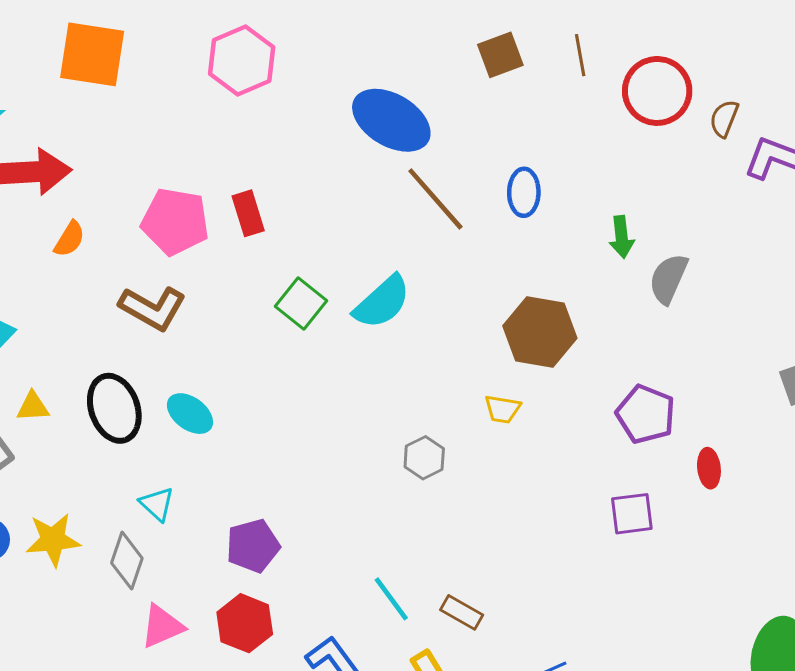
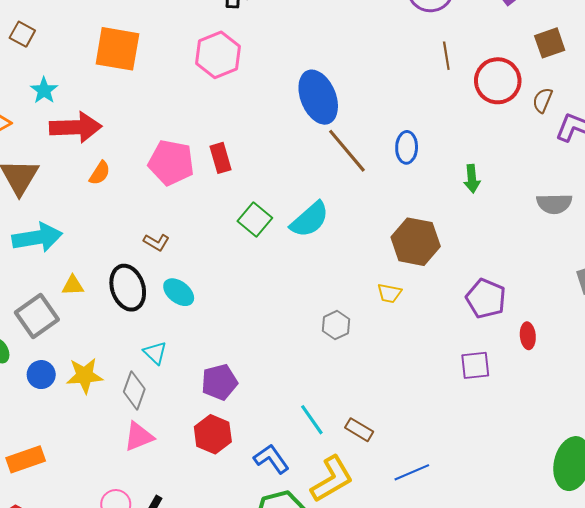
brown square: (500, 55) -> (550, 43), moved
blue ellipse: (391, 120) -> (318, 97), turned 36
gray semicircle: (668, 279) -> (554, 204), moved, turned -116
brown L-shape: (153, 308) -> (156, 242), moved, size x0.6
pink triangle: (162, 626) -> (139, 437), moved

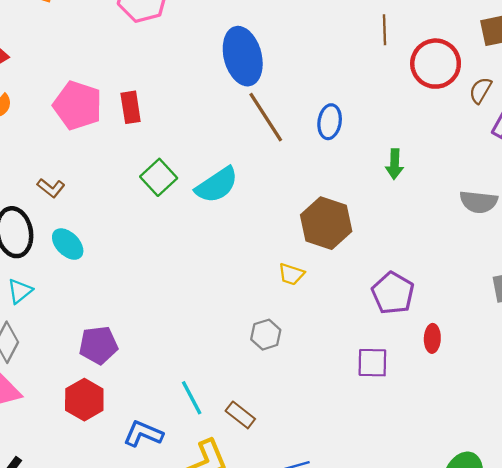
gray hexagon: (336, 325) -> (266, 335), moved
cyan triangle: (155, 353) -> (20, 291), moved, turned 30
blue L-shape: (271, 459) -> (143, 434), turned -39

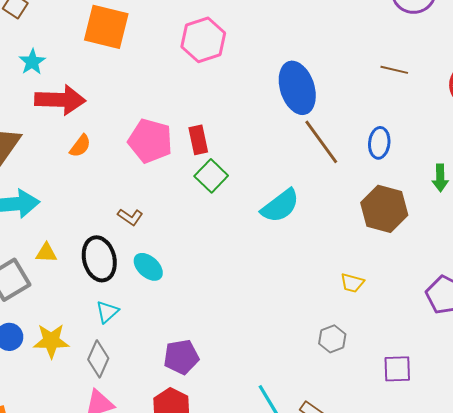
brown line: (384, 30) -> (394, 70), moved, turned -72
green square: (159, 177) -> (211, 176), moved
brown hexagon: (326, 223) -> (384, 209), moved
purple square: (372, 363) -> (397, 369), moved

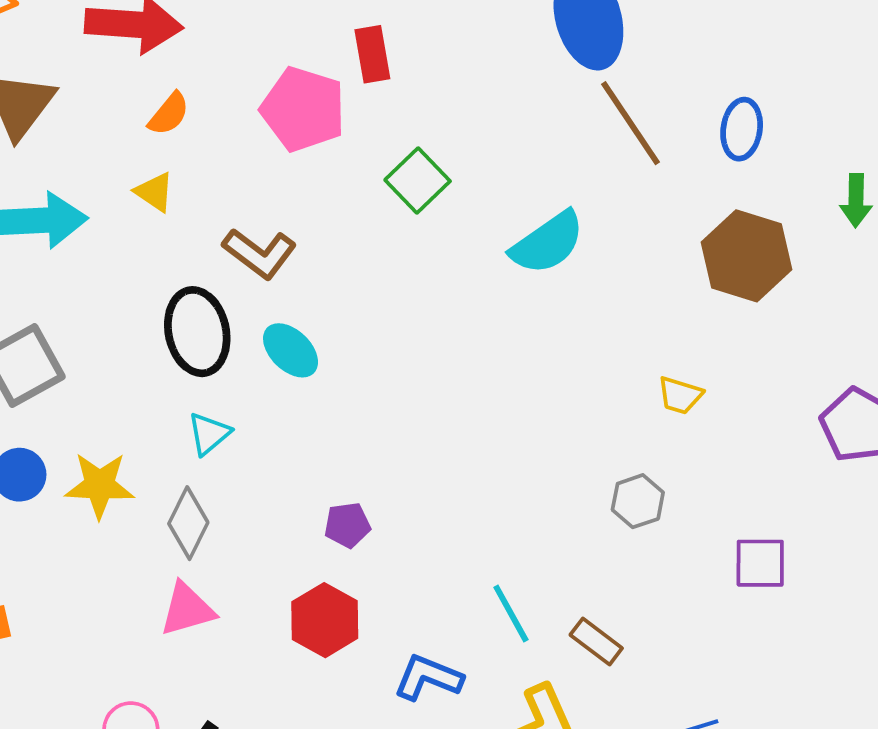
red rectangle: (198, 140) -> (372, 54), moved
brown L-shape: (130, 217) -> (260, 253), size x1.5
yellow triangle: (46, 253) -> (154, 192), moved, turned 30
purple pentagon: (181, 357) -> (347, 525), size x0.7

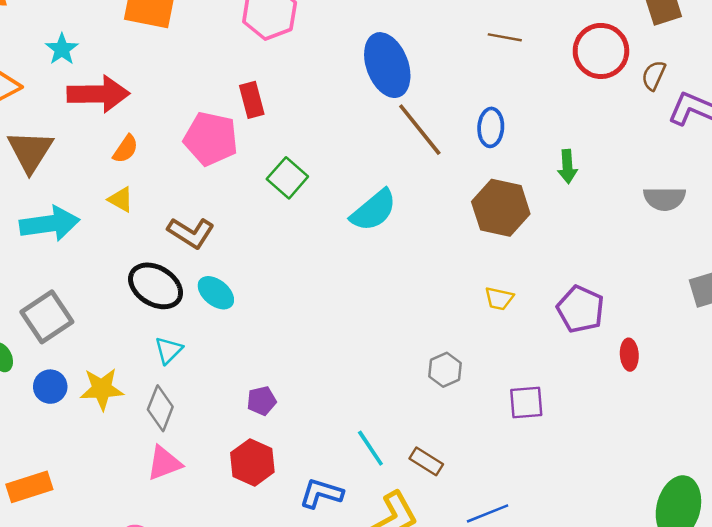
black ellipse: (197, 332) -> (156, 286), turned -42
yellow trapezoid: (680, 395) -> (499, 299), moved

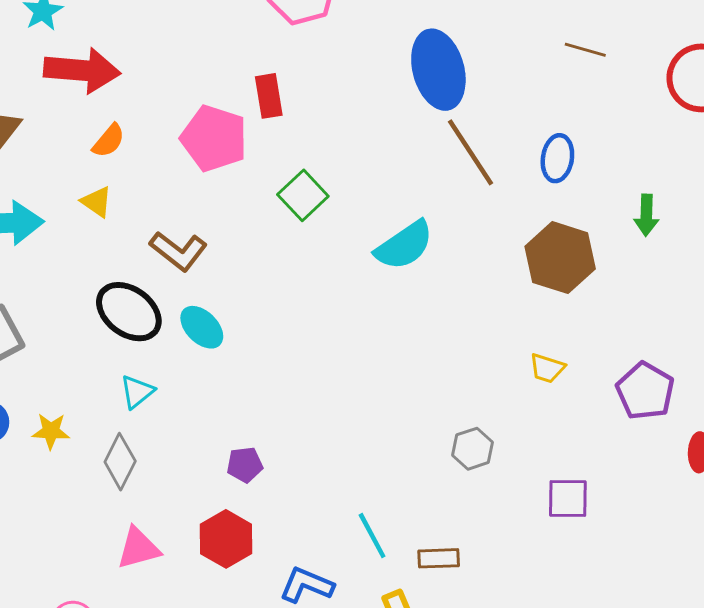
yellow star: (102, 389) -> (51, 431), size x0.7
brown rectangle: (426, 461) -> (439, 558), turned -40
pink triangle: (164, 463) -> (138, 548), moved

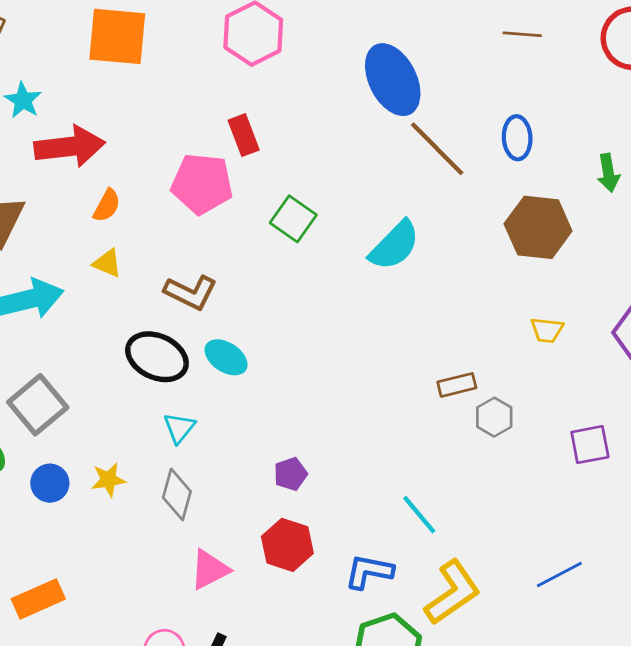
brown rectangle: (439, 558) -> (457, 385), moved

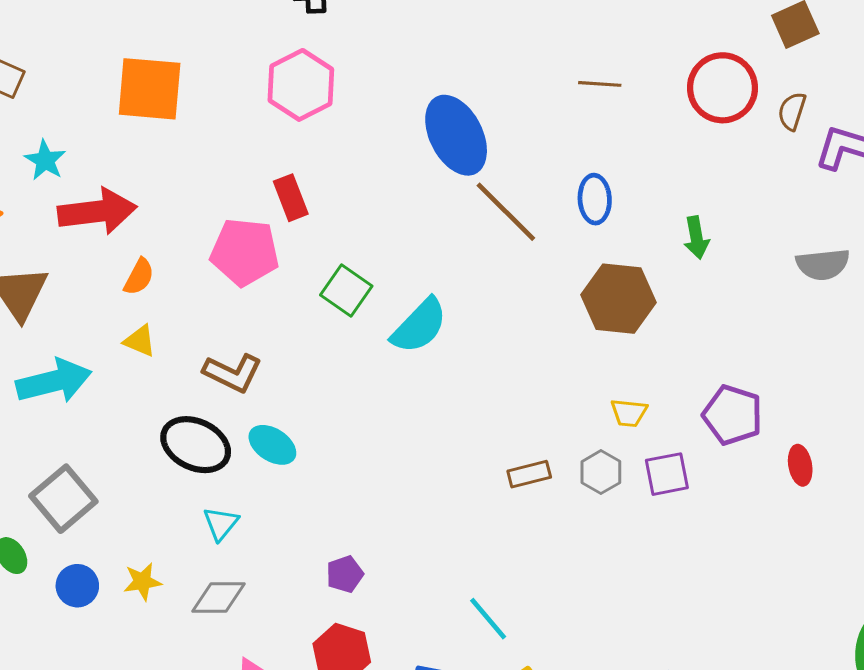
cyan semicircle: (394, 245) -> (419, 326), moved
gray hexagon: (494, 417) -> (601, 472), moved
purple square: (590, 445) -> (667, 474), moved
gray diamond: (177, 494) -> (219, 598), turned 75

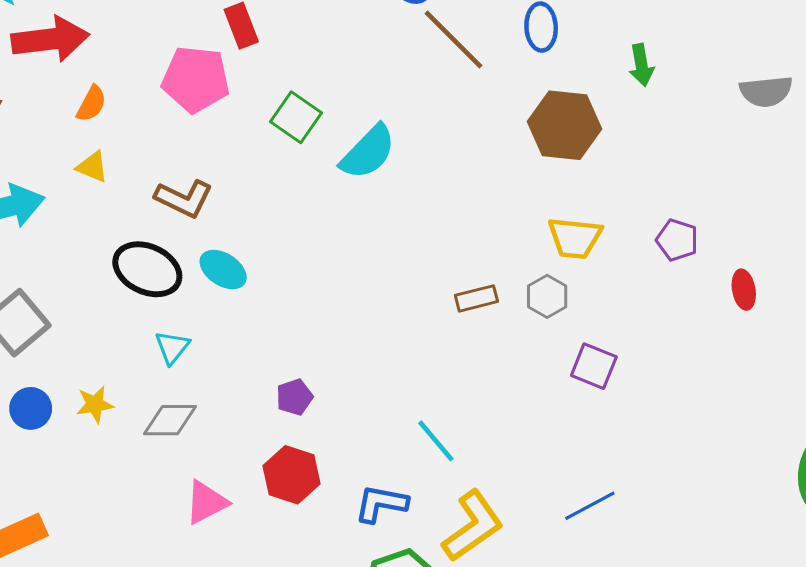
yellow trapezoid: (629, 413) -> (575, 238), size x1.5
purple pentagon: (733, 415) -> (677, 240), size x0.7
purple square: (667, 474) -> (594, 366), moved, turned 33

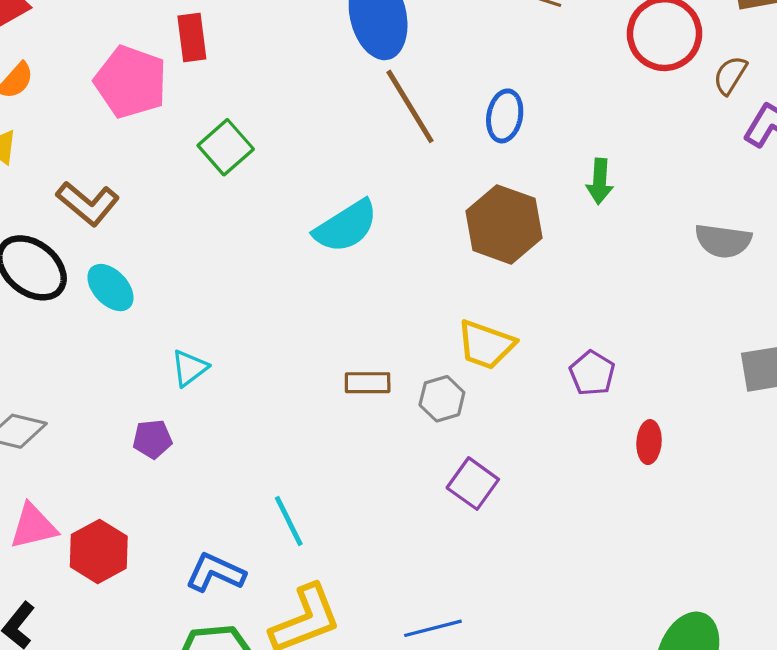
cyan semicircle: (368, 152) -> (346, 226), moved
cyan triangle: (172, 347) -> (189, 368), moved
red hexagon: (291, 475) -> (99, 551), moved

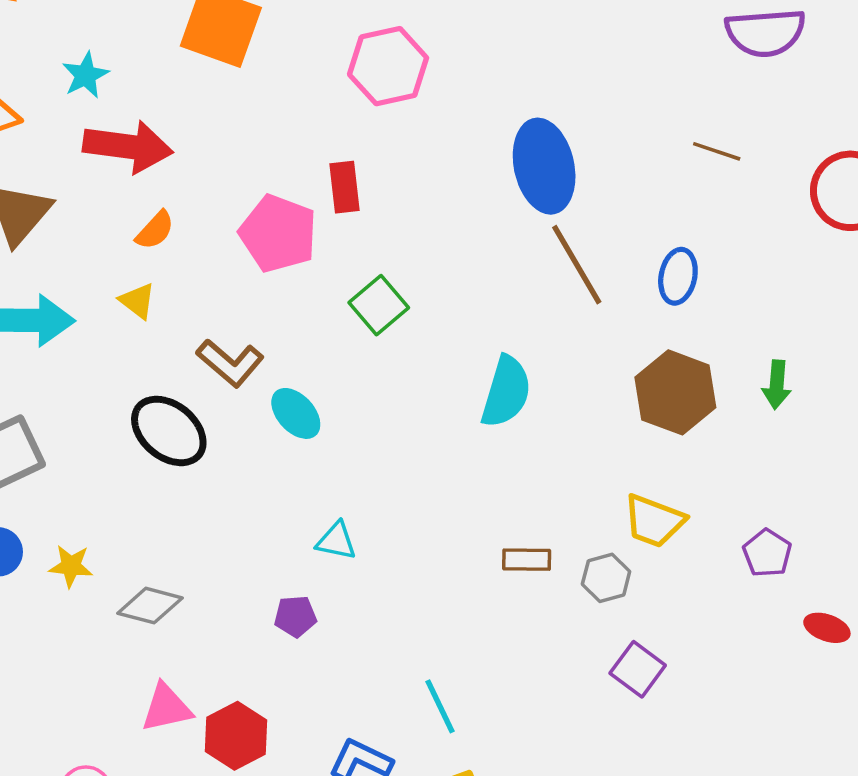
green arrow: (600, 181) -> (777, 385), moved
cyan semicircle: (346, 226) -> (506, 392), turned -42
cyan ellipse: (110, 288) -> (296, 413), moved
cyan triangle: (189, 368) -> (336, 541), turned 48
red ellipse: (649, 442) -> (827, 628), turned -75

